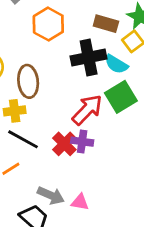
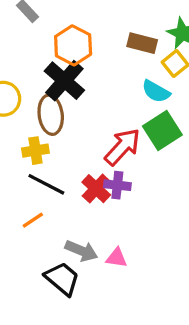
black cross: (89, 58) -> (64, 81), moved, turned -36

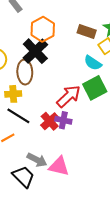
pink triangle: (117, 258) -> (59, 166), size x1.5

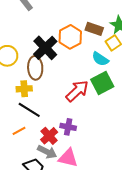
orange hexagon: (43, 29) -> (70, 37), moved
purple cross: (63, 120) -> (68, 127), moved
red cross: (50, 121) -> (49, 136), moved

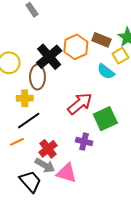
green square: (102, 83) -> (105, 119), moved
black line: (29, 110) -> (29, 121), turned -70
purple cross: (68, 127) -> (84, 142), moved

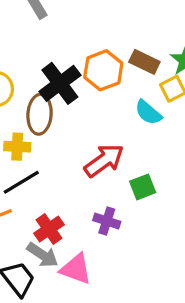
green square: (105, 119) -> (143, 187), size x0.7

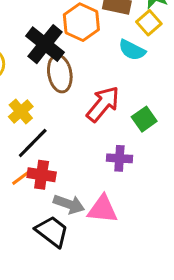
brown ellipse: (40, 114) -> (60, 74), moved
yellow cross: (17, 147) -> (21, 112), turned -30
red cross: (49, 229) -> (42, 175), moved, turned -32

